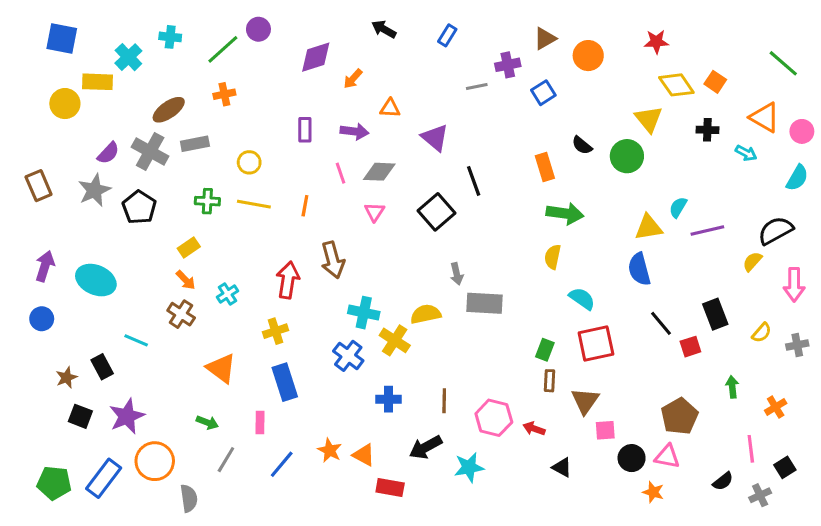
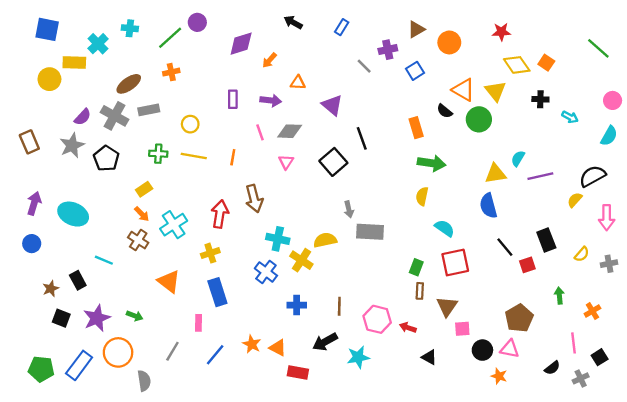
gray line: (477, 87) -> (364, 66), turned 56
orange triangle: (765, 117) -> (463, 90), moved
cyan cross: (227, 294) -> (174, 225), size x1.6
green arrow: (207, 422) -> (135, 316), moved

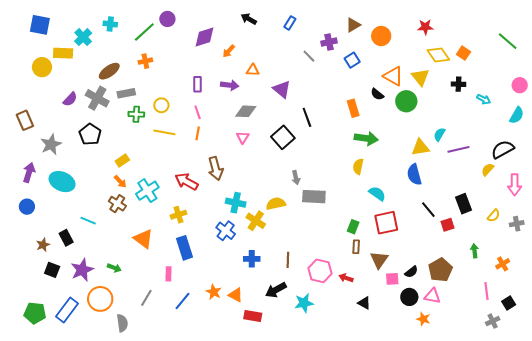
pink line: (260, 132) -> (198, 112), moved
gray star: (72, 145) -> (51, 144), moved
green cross: (158, 154) -> (136, 114), moved
red arrow: (220, 214) -> (187, 182), turned -70
black semicircle: (552, 368) -> (411, 272), moved

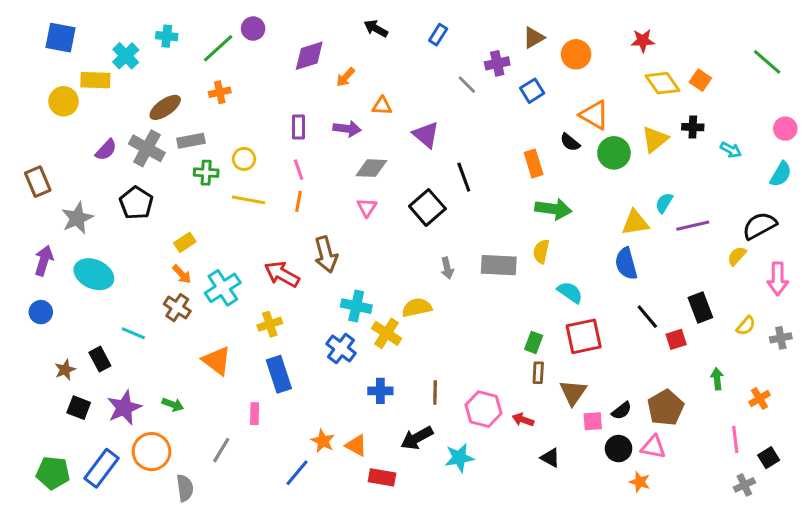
yellow triangle: (420, 77) -> (655, 139), moved, turned 30
gray rectangle: (314, 197) -> (499, 265), moved
blue line: (182, 301) -> (297, 473), moved

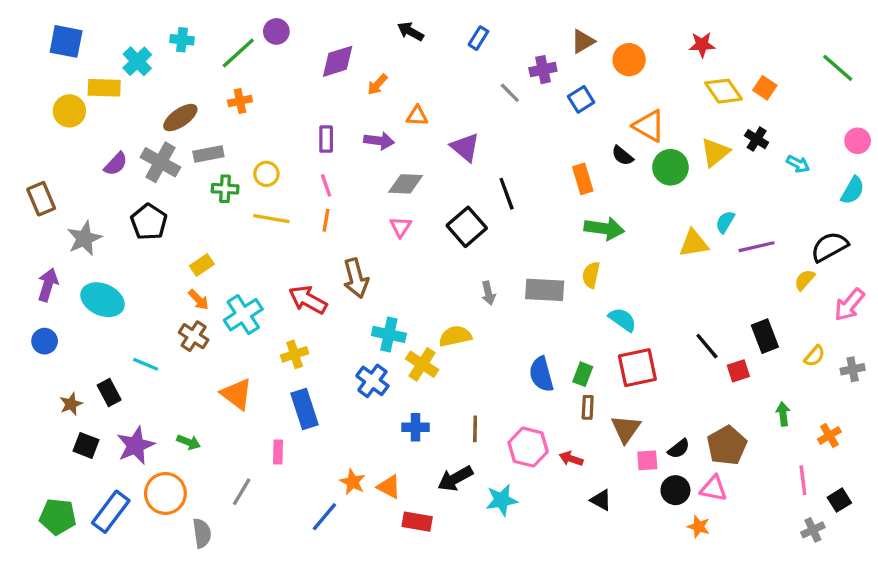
black cross: (693, 127) -> (757, 139), turned 30
blue semicircle: (626, 264) -> (541, 374), moved
pink arrow: (778, 279) -> (849, 305), turned 40

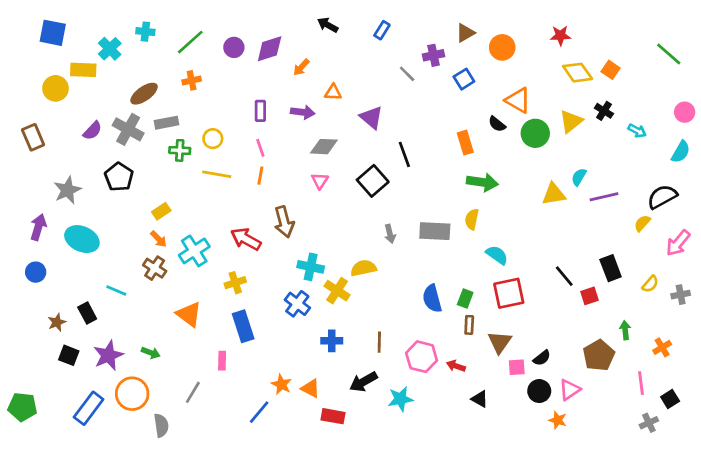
purple circle: (276, 31) -> (234, 47), moved
brown rectangle: (41, 199) -> (33, 137), moved
brown pentagon: (727, 445) -> (599, 355), moved
pink triangle: (714, 488) -> (570, 390), turned -45
green pentagon: (58, 517) -> (22, 407), moved

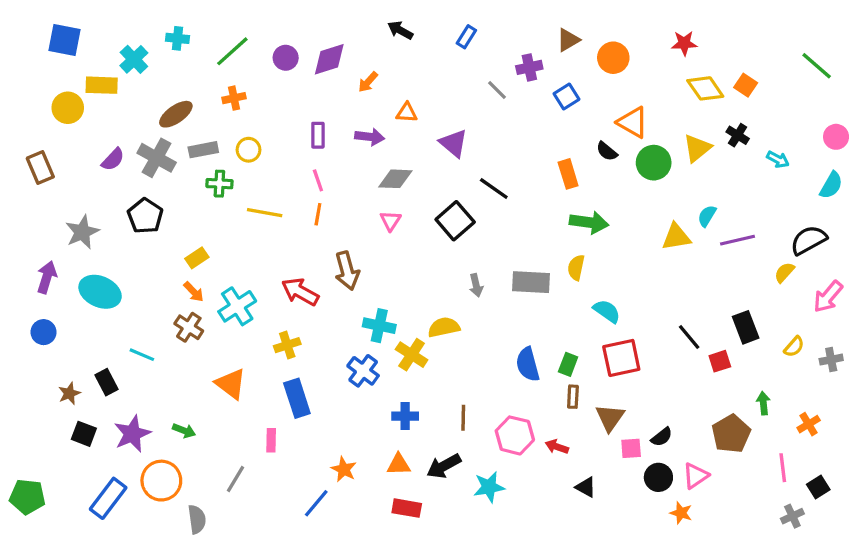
yellow circle: (213, 139) -> (249, 150), moved
black line: (404, 154) -> (494, 188), turned -35
orange triangle: (311, 388) -> (399, 464), moved, turned -30

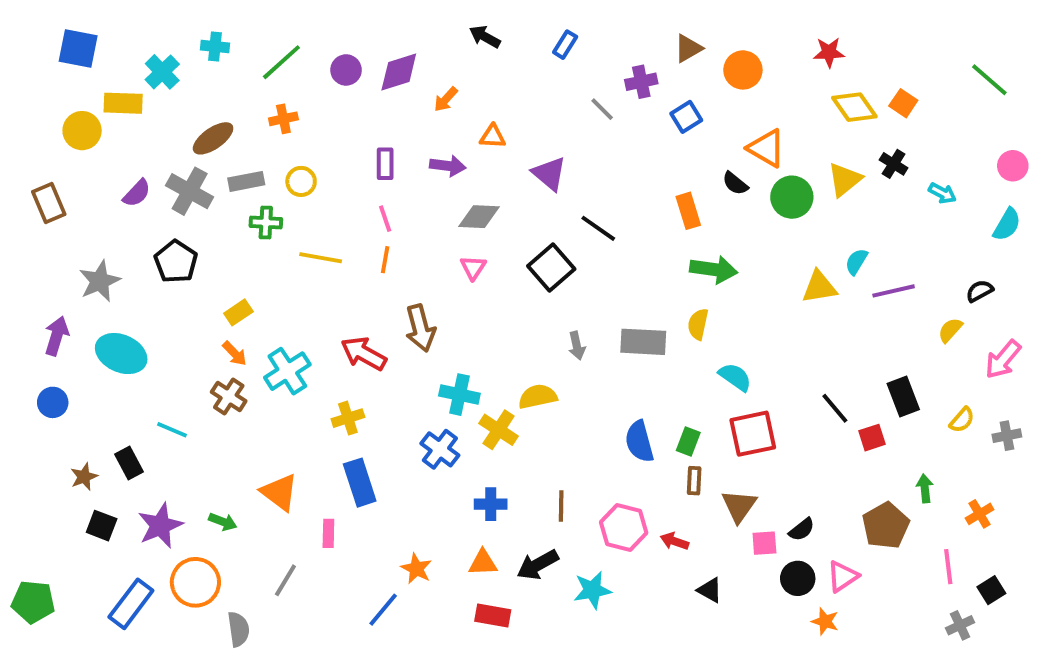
black semicircle: (809, 240) -> (980, 291), size x0.6
orange triangle: (231, 384) -> (280, 492), moved

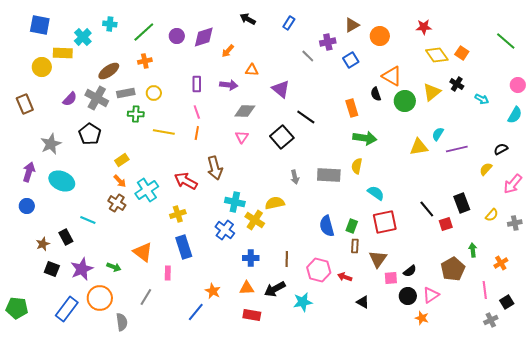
black semicircle: (735, 183) -> (376, 94), turned 32

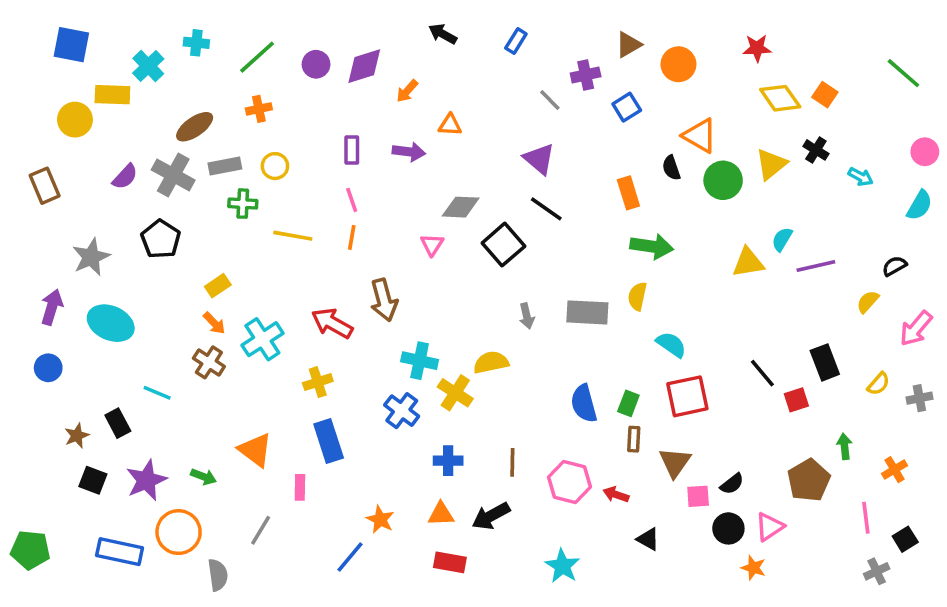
purple triangle: (281, 89) -> (539, 159), moved
gray diamond: (245, 111) -> (461, 207), moved
cyan star: (303, 302) -> (562, 566), moved, turned -30
blue rectangle: (67, 309) -> (120, 552), turned 65

